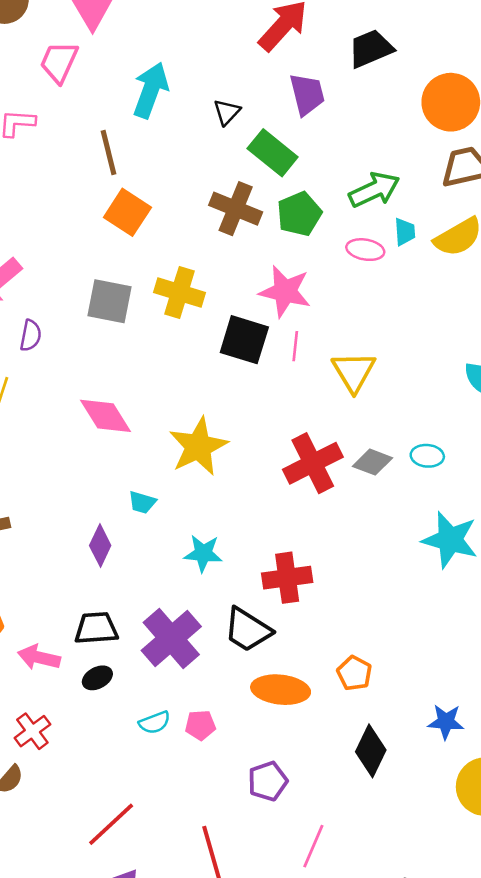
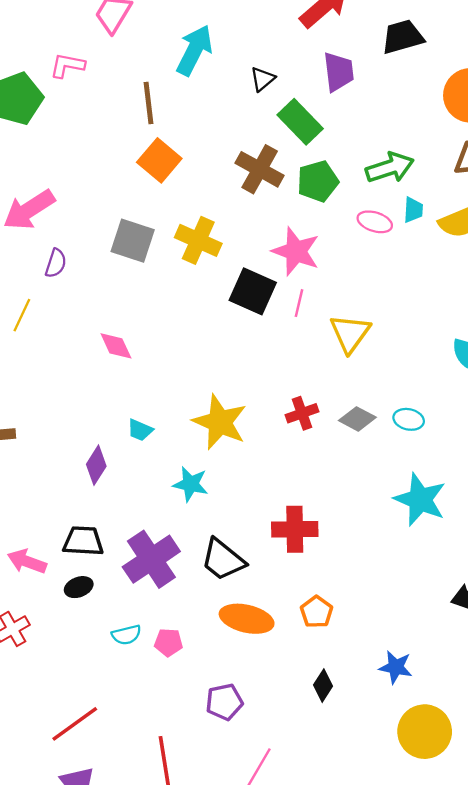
pink diamond: (105, 416) -> (116, 346), size x0.7
yellow star: (198, 446) -> (220, 422), moved, turned -30
red cross: (313, 463) -> (302, 413), size x0.6
red cross: (287, 578) -> (295, 529), moved
black diamond: (371, 751) -> (323, 686), size x0.7

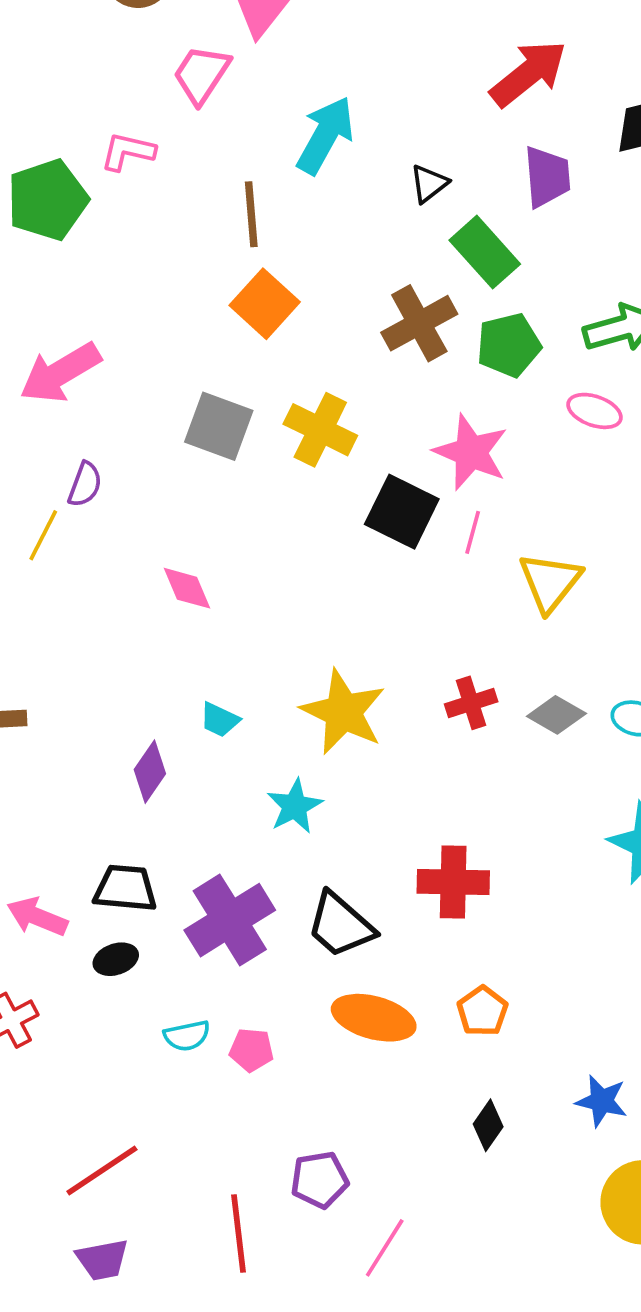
brown cross: (260, 169) -> (419, 323), turned 30
purple semicircle: (56, 263) -> (85, 484), moved
cyan star: (191, 484) -> (295, 806), turned 30
purple pentagon: (224, 702) -> (320, 1180), moved

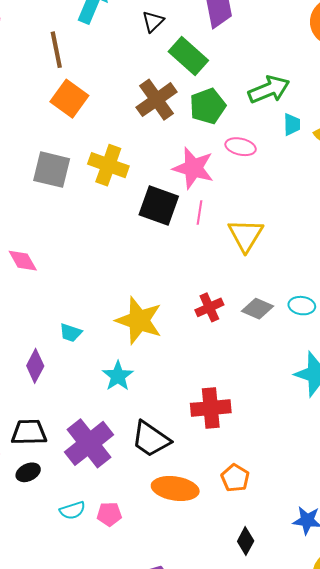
pink ellipse: (594, 411) -> (241, 147), moved
pink diamond: (187, 588) -> (23, 261), moved

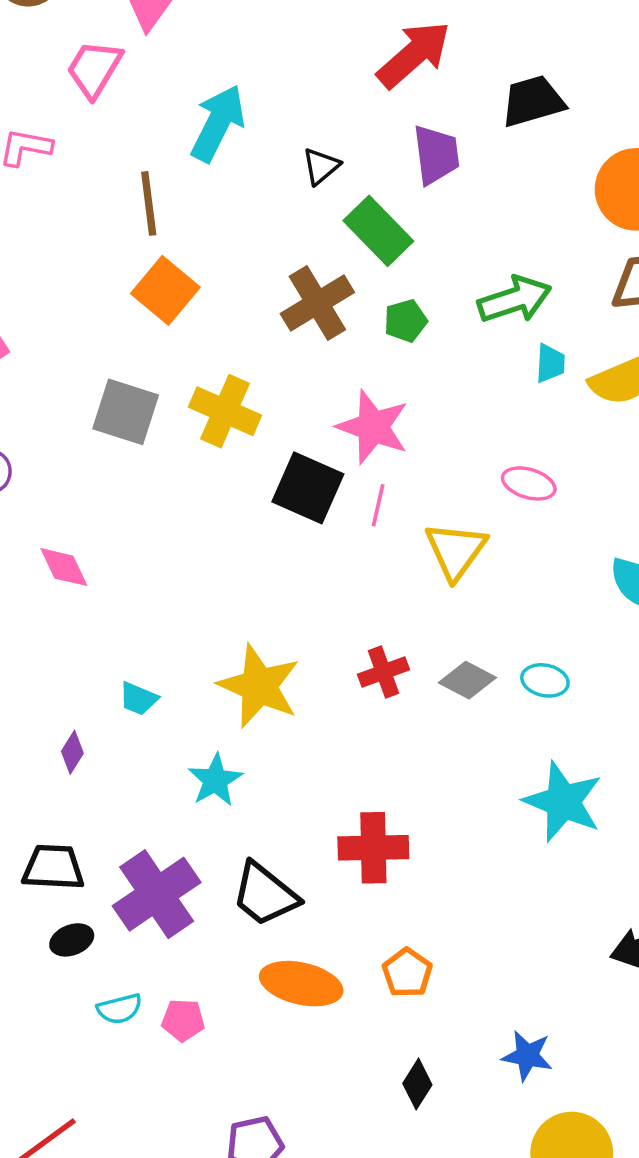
green pentagon: (208, 106) -> (406, 321), size x0.7
pink ellipse: (241, 147) -> (529, 483), moved
purple diamond: (35, 366) -> (72, 752), size x0.7
black ellipse: (28, 472) -> (72, 940), moved

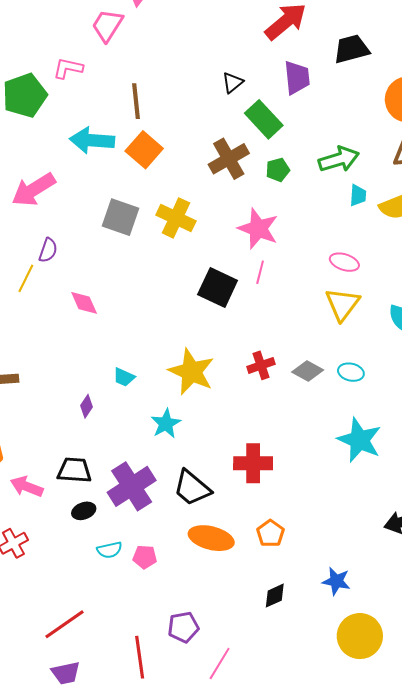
cyan arrow: (218, 123) -> (92, 140), moved, turned -114
black square: (308, 488) -> (218, 287), moved
yellow triangle: (456, 551) -> (342, 304), moved
black diamond: (417, 1084) -> (275, 596), turned 32

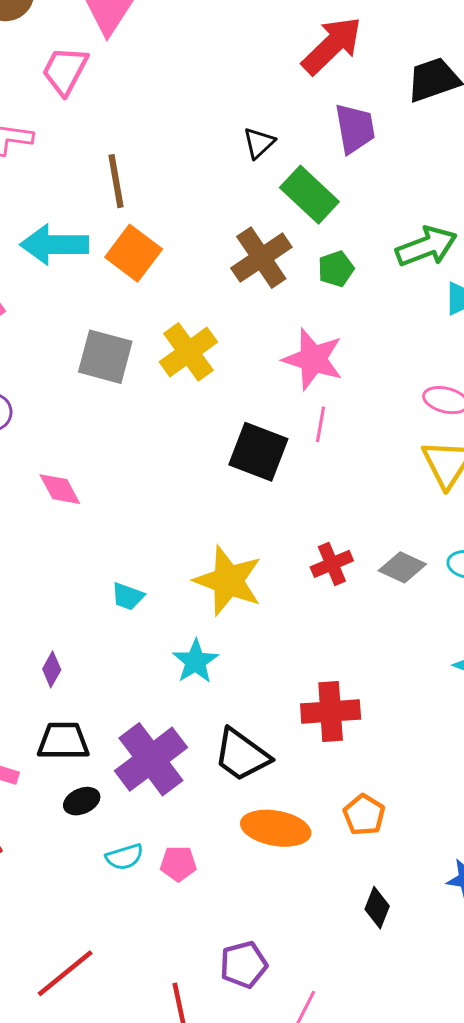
yellow cross: (176, 218) -> (188, 352), turned 33
purple diamond: (86, 406) -> (52, 669), moved
black diamond: (275, 596) -> (377, 908), turned -40

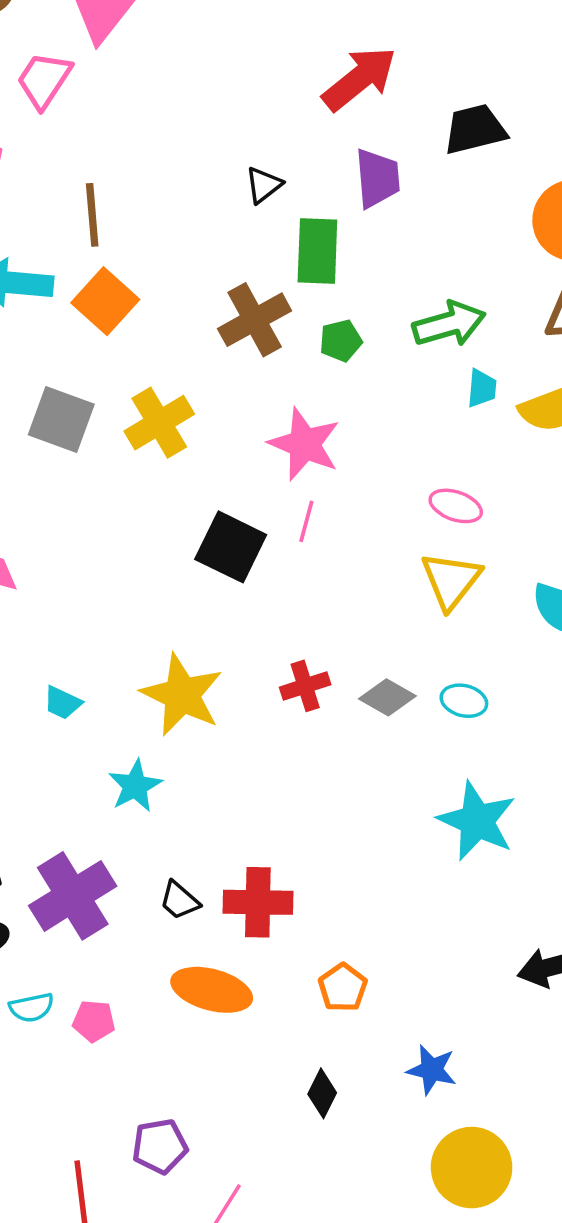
green rectangle: (309, 195) -> (317, 251), turned 44
red cross: (331, 711) -> (258, 902), moved
black trapezoid: (242, 755) -> (179, 900), size x0.6
orange pentagon: (364, 815) -> (343, 988), moved

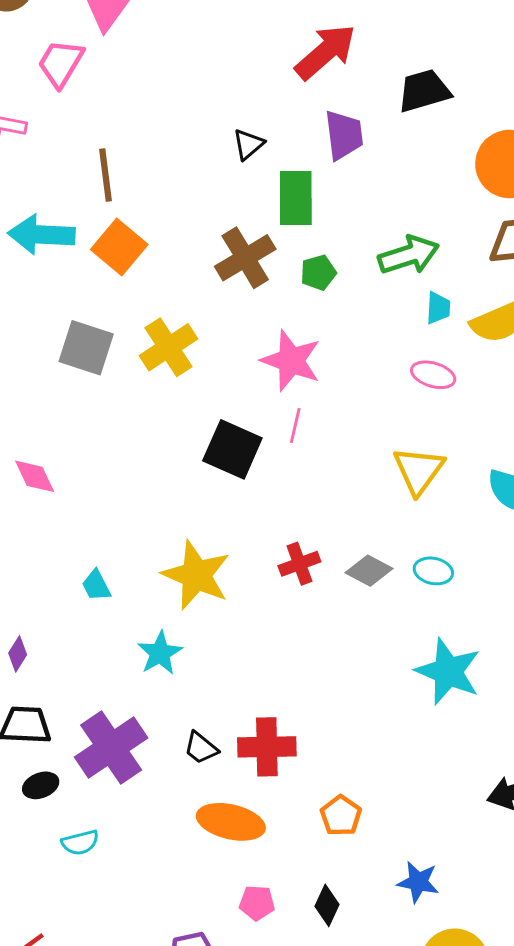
pink ellipse: (456, 506) -> (433, 375), moved
cyan trapezoid: (62, 703) -> (96, 586), turned 40
pink pentagon: (94, 1021) -> (257, 903), moved

